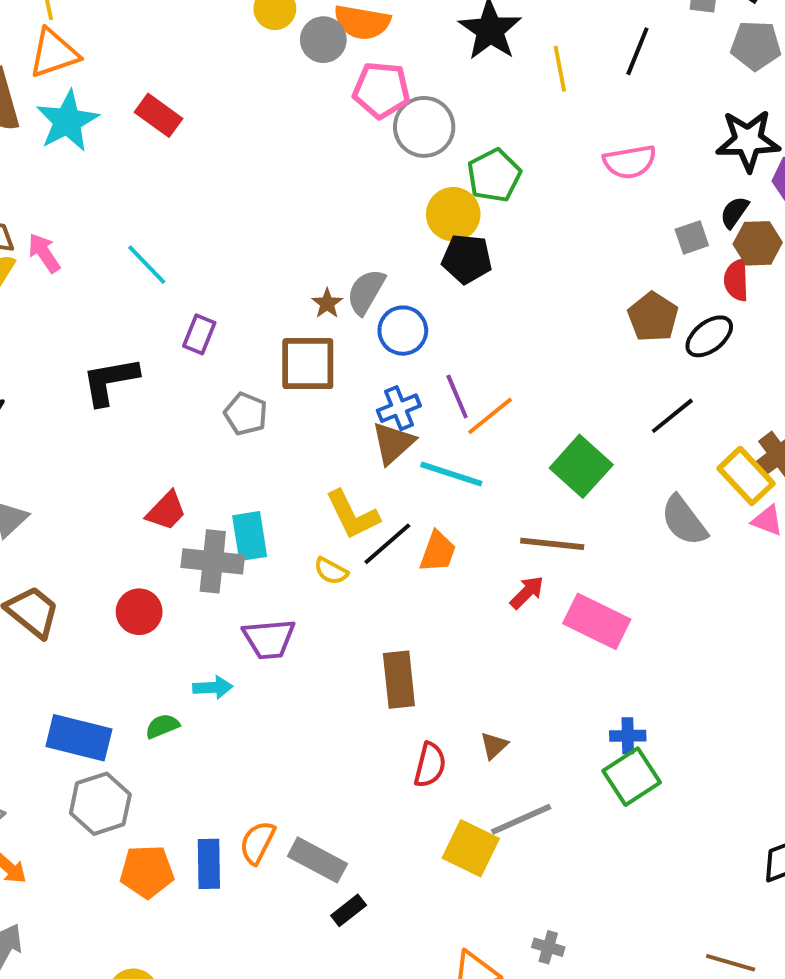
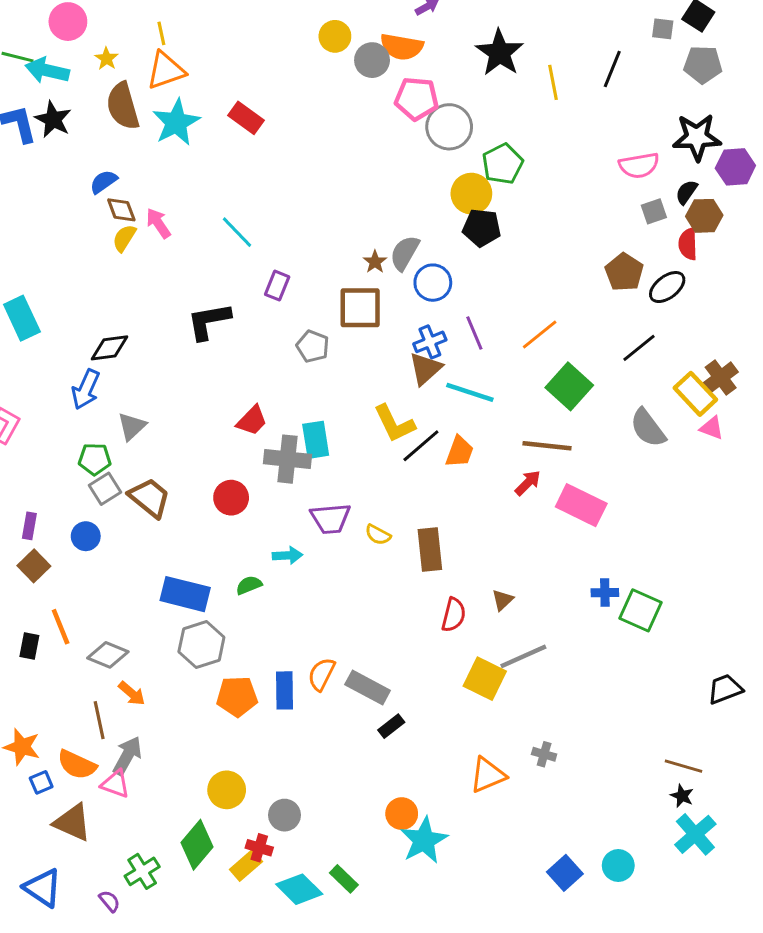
pink semicircle: (630, 162) -> (639, 165), moved
orange line: (490, 416) -> (540, 334), moved
yellow semicircle: (331, 571) -> (378, 535), moved
green square: (632, 777) -> (640, 610), moved, turned -33

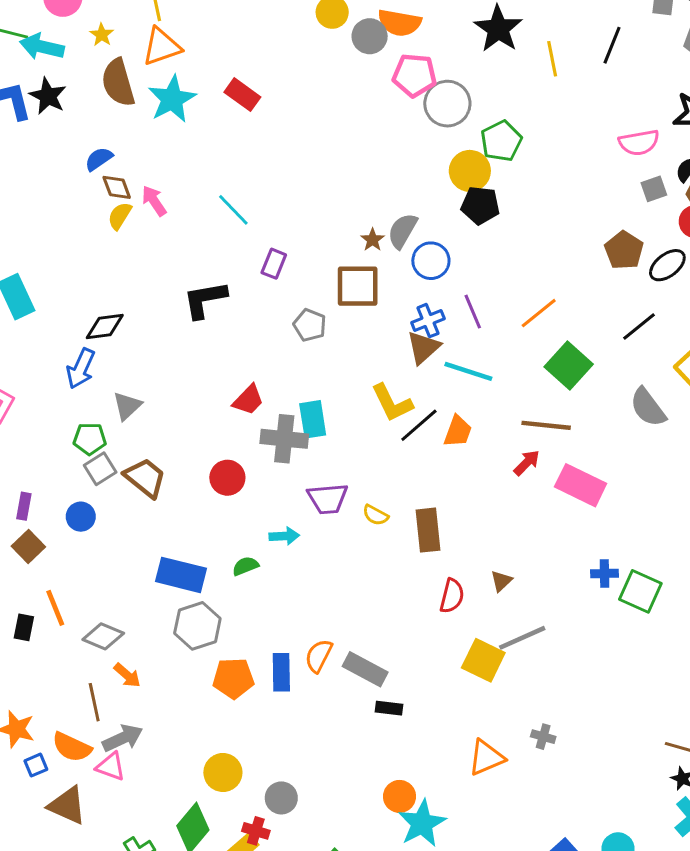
black rectangle: (391, 726) -> (389, 708), turned 45
gray arrow: (127, 756) -> (123, 738), turned 36

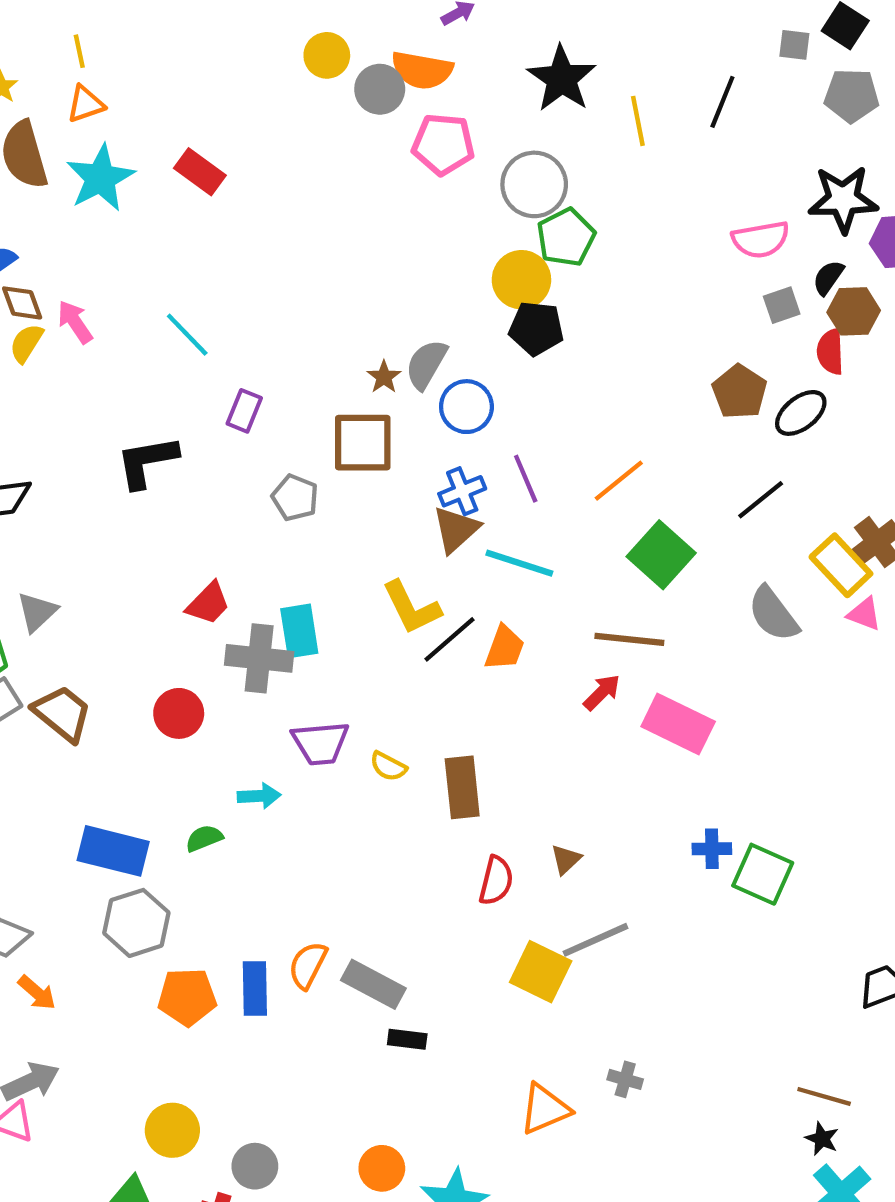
orange triangle: (162, 47) -> (86, 104), size x0.7
gray circle: (447, 104) -> (534, 184), moved
orange circle: (400, 796) -> (382, 1168), moved

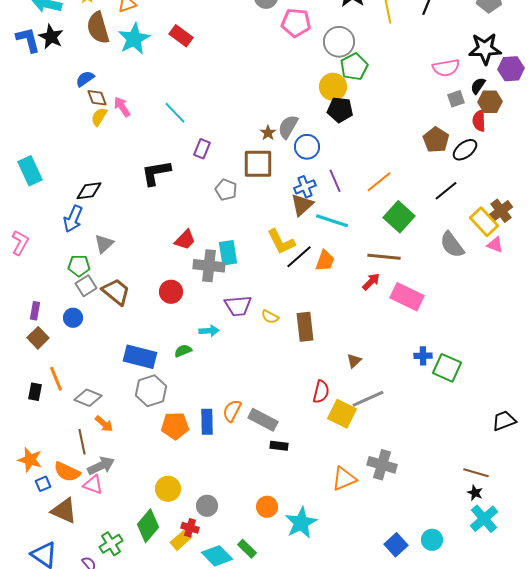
red semicircle: (496, 881) -> (321, 392), moved
gray cross: (625, 1079) -> (382, 465), size x1.8

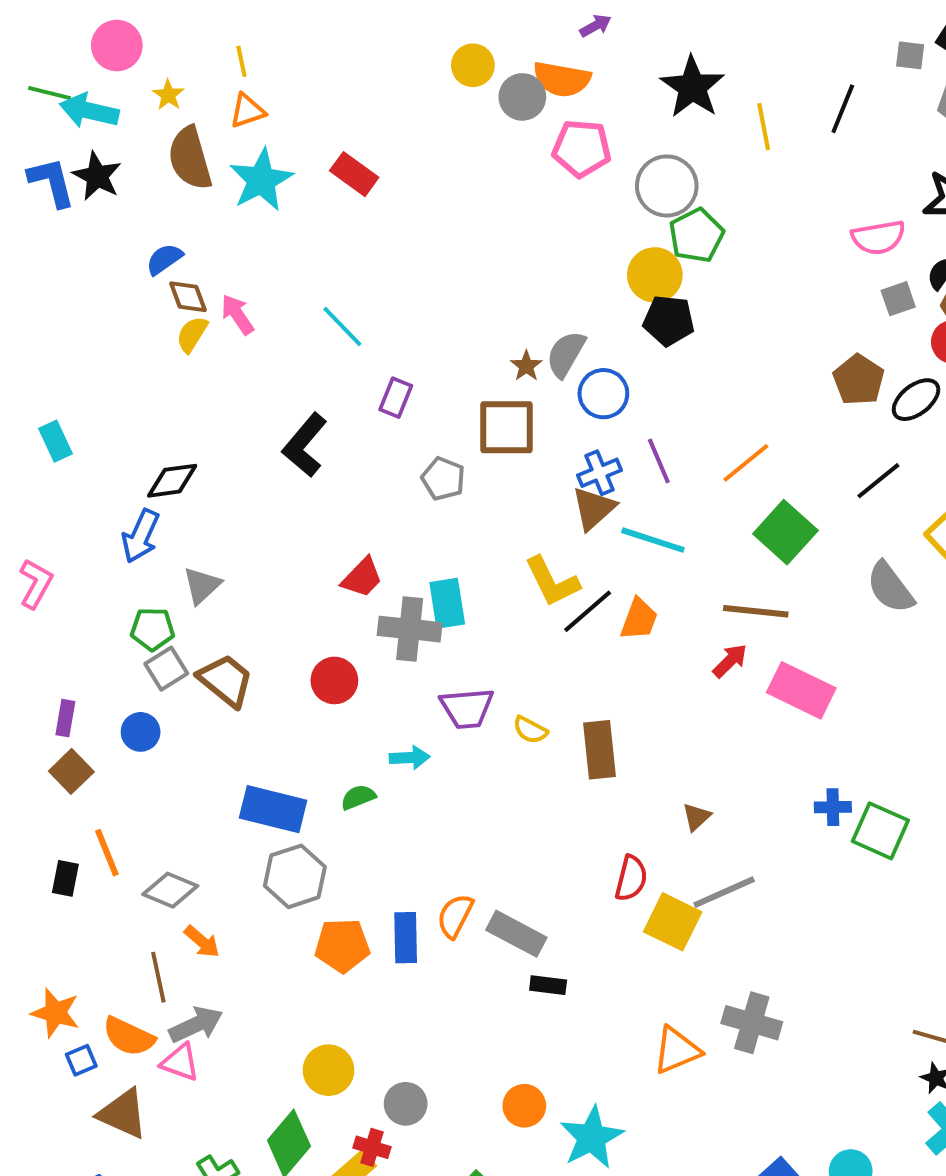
cyan rectangle: (30, 171) -> (56, 441), size x0.7
black L-shape: (156, 173) -> (305, 445), turned -40

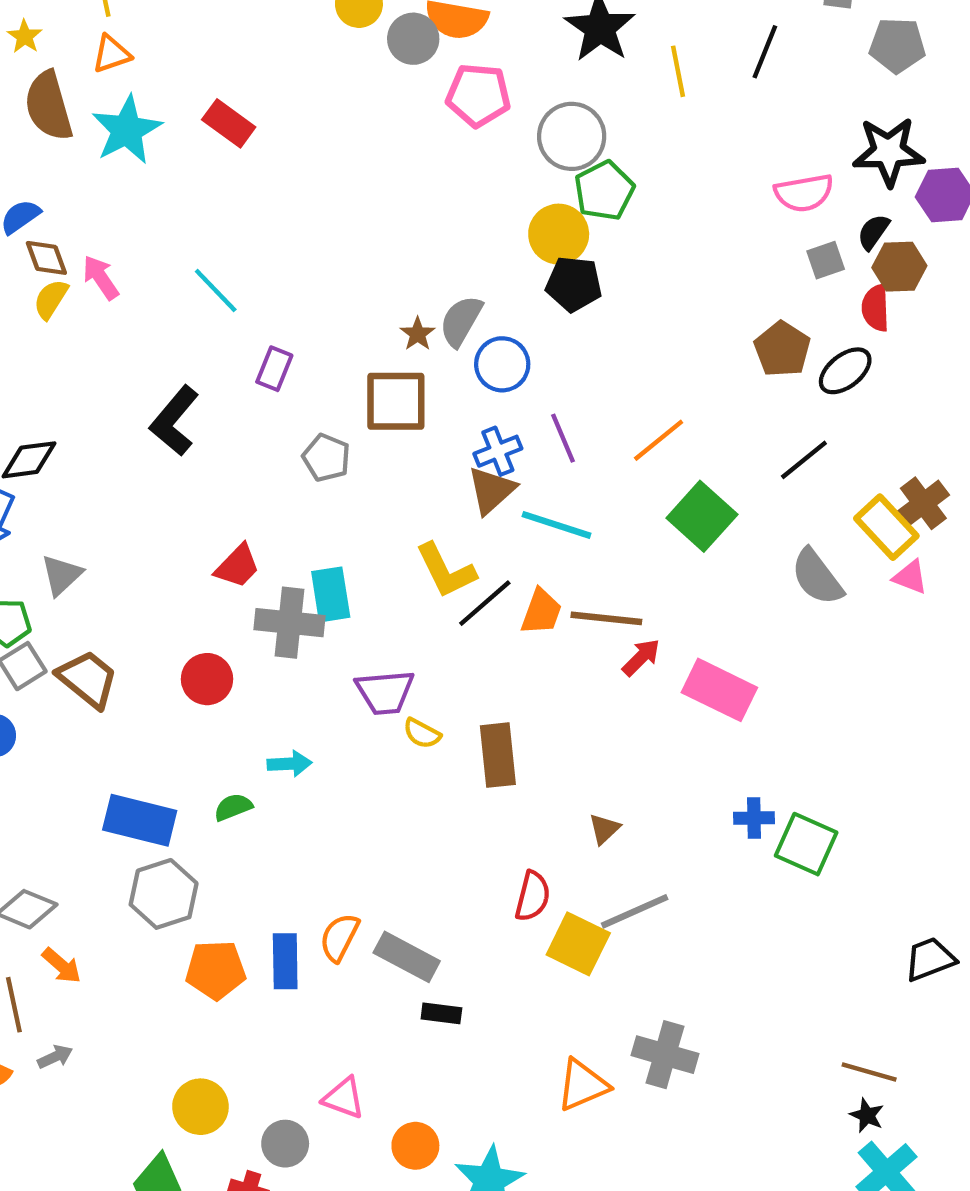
brown line: (756, 611) -> (606, 618), moved
purple trapezoid: (467, 708) -> (385, 692), moved
gray arrow: (196, 1025) -> (55, 1057), size x0.6
pink triangle: (180, 1062) -> (344, 1098), moved

